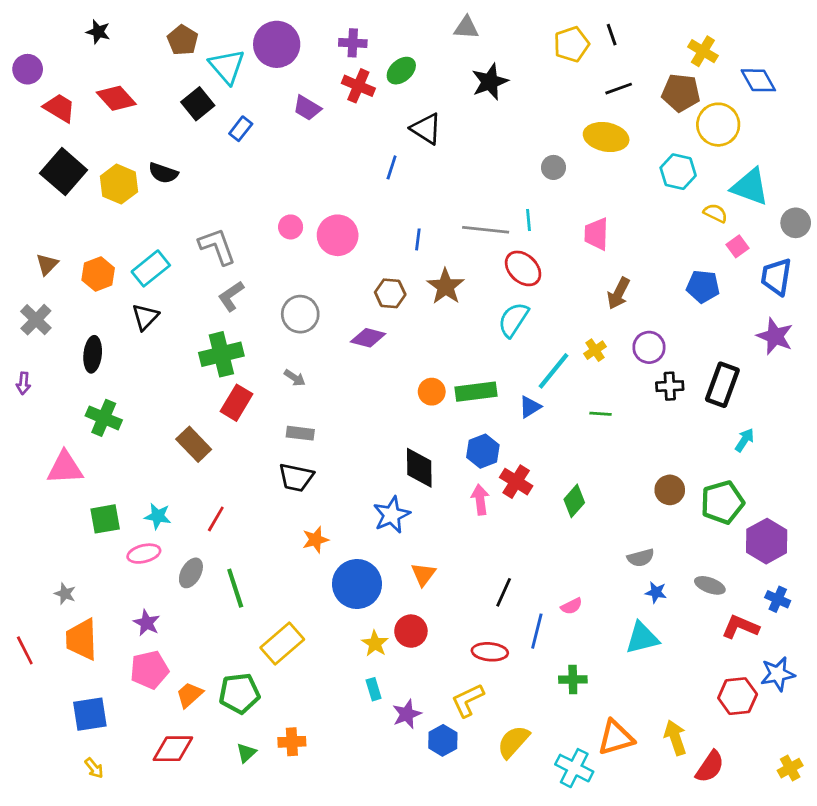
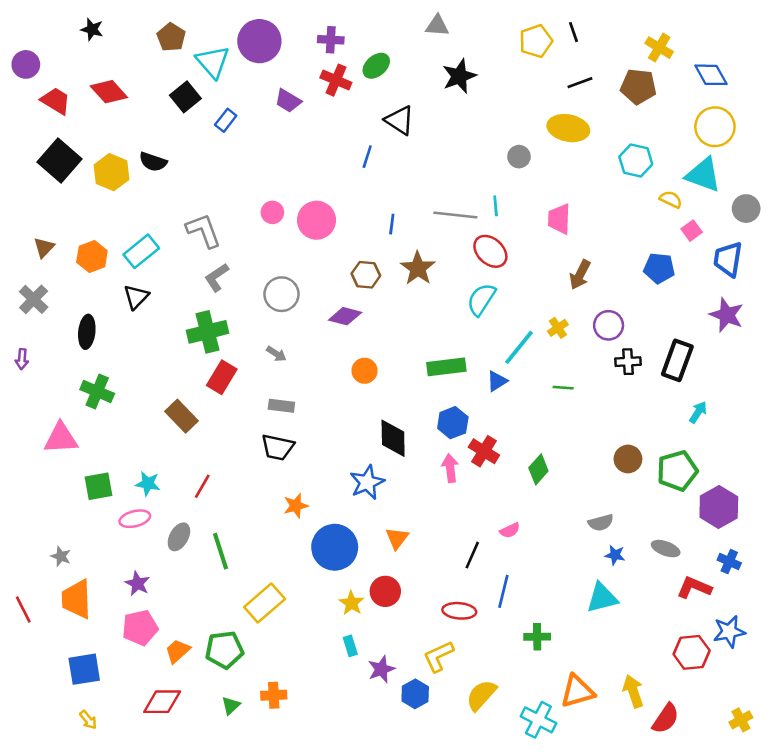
yellow circle: (718, 125) -> (715, 127), moved
orange circle: (432, 392) -> (365, 371), moved
pink semicircle: (571, 606) -> (510, 530), moved

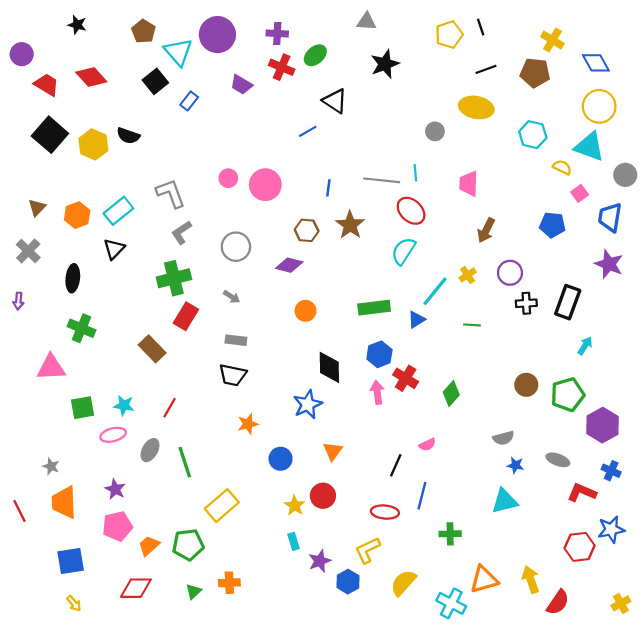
blue line: (367, 157) -> (308, 131), turned 42
blue circle: (335, 547) -> (281, 459), size x0.6

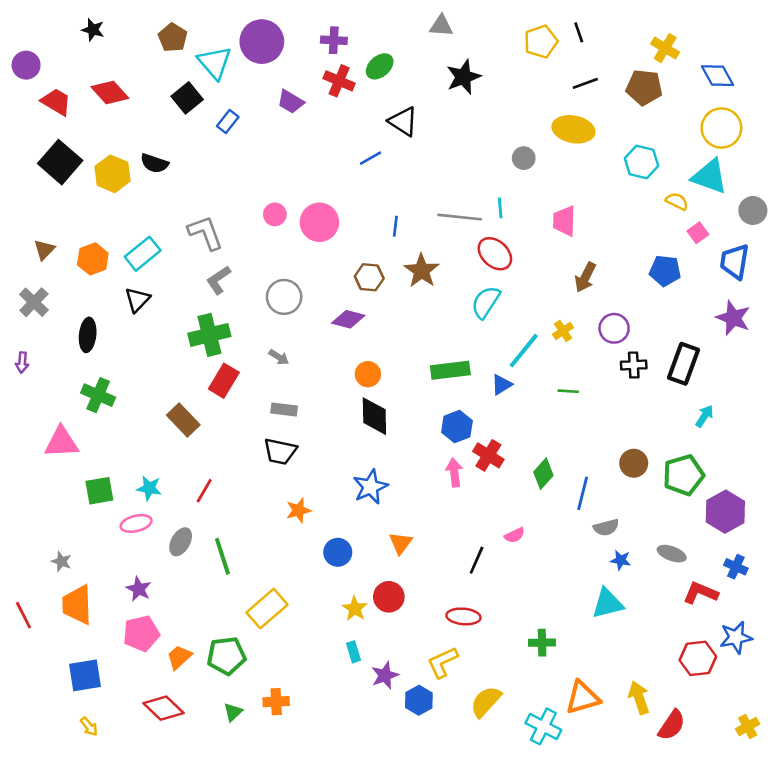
black diamond: (329, 367) -> (374, 416), moved
blue line: (422, 496) -> (583, 493), moved
red diamond: (136, 588) -> (164, 708), turned 44

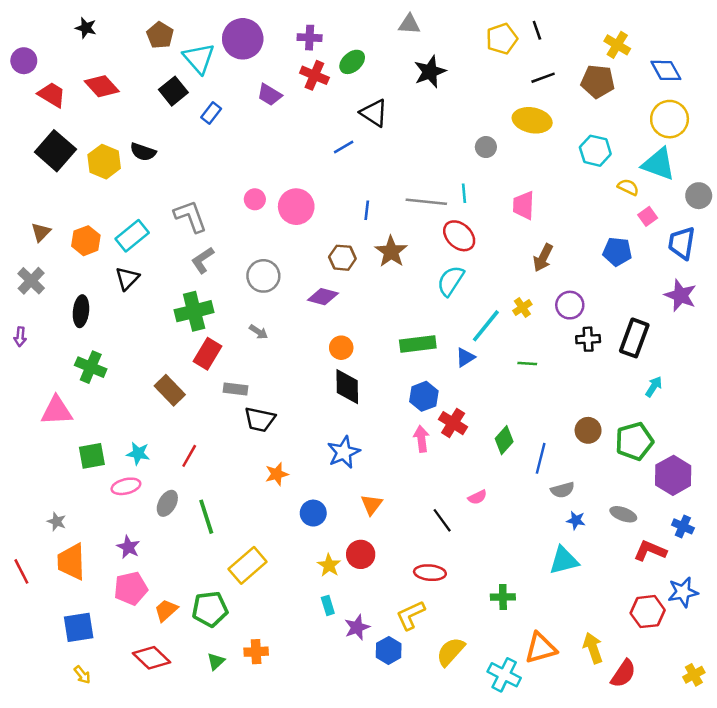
gray rectangle: (284, 410) -> (235, 389), moved
black line: (477, 560) -> (442, 520), turned -60

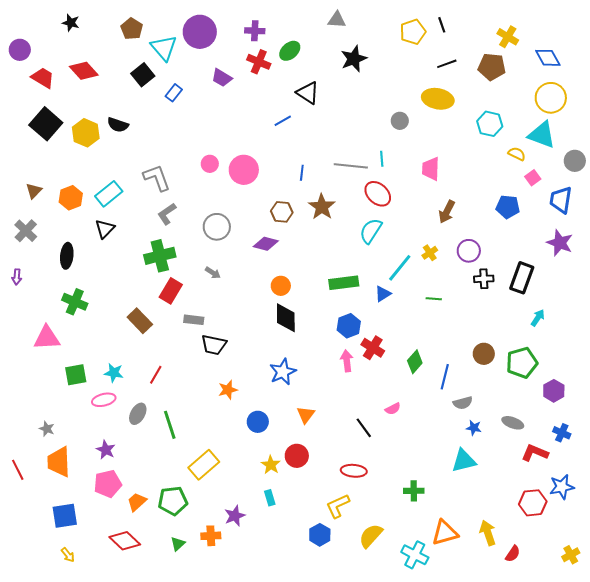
purple hexagon: (673, 475) -> (554, 391), size x0.7
purple star: (357, 627) -> (235, 516), moved
red semicircle: (623, 674) -> (513, 554), size x0.7

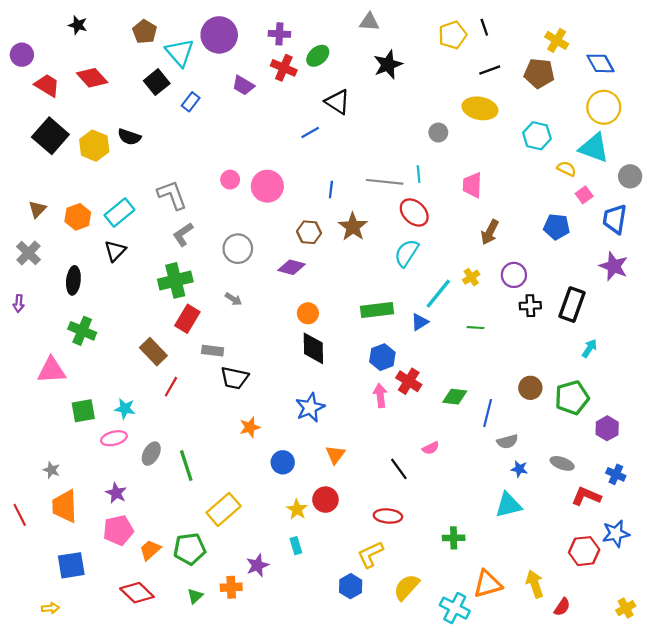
green diamond: (415, 362) -> (455, 397), turned 55
red line: (156, 375) -> (171, 387), moved
yellow arrow: (68, 555) -> (50, 608), moved, turned -56

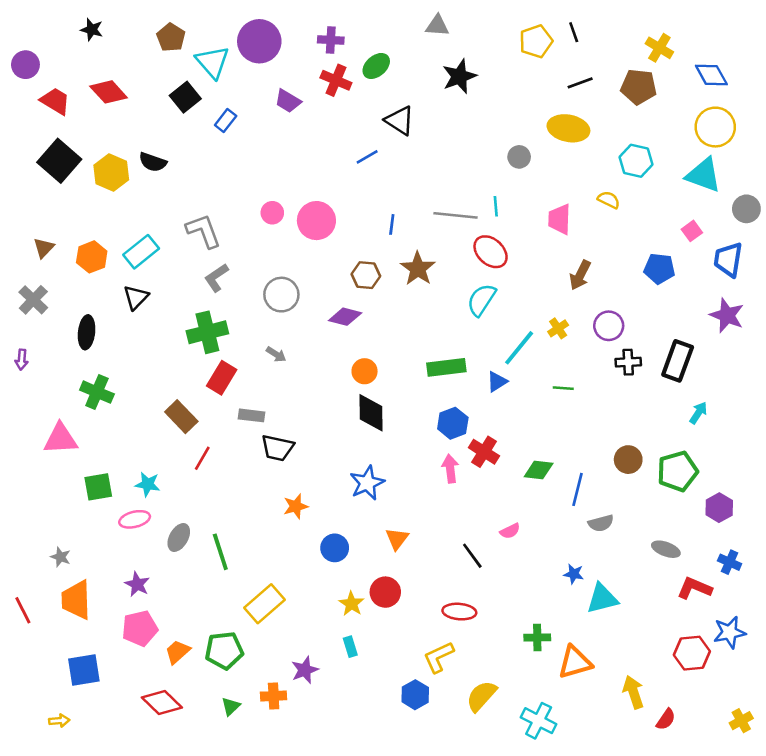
yellow semicircle: (567, 169) -> (609, 200), moved
blue star: (519, 469) -> (574, 574), moved
orange triangle: (488, 584) -> (575, 662), moved

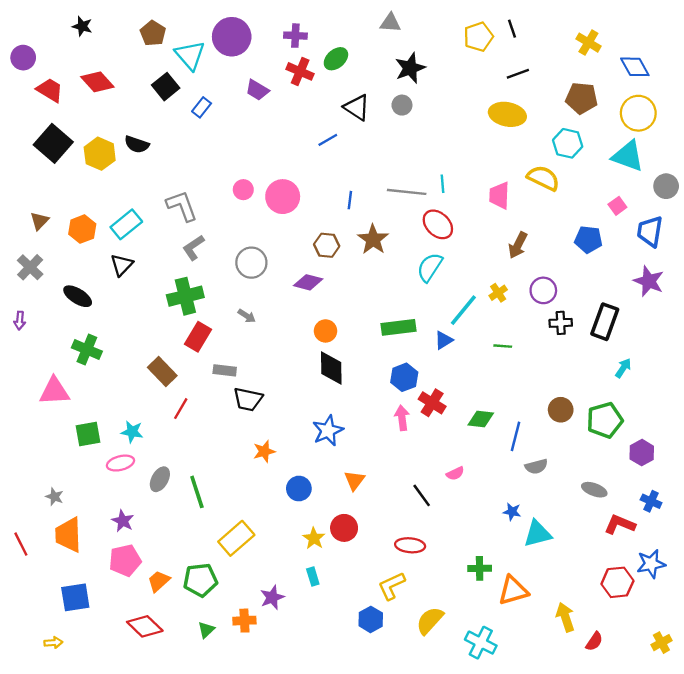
brown pentagon: (639, 87) -> (582, 98), moved
gray circle: (519, 157) -> (402, 105), moved
yellow semicircle: (609, 200) -> (543, 178), size x1.6
black ellipse: (87, 332) -> (78, 296), turned -64

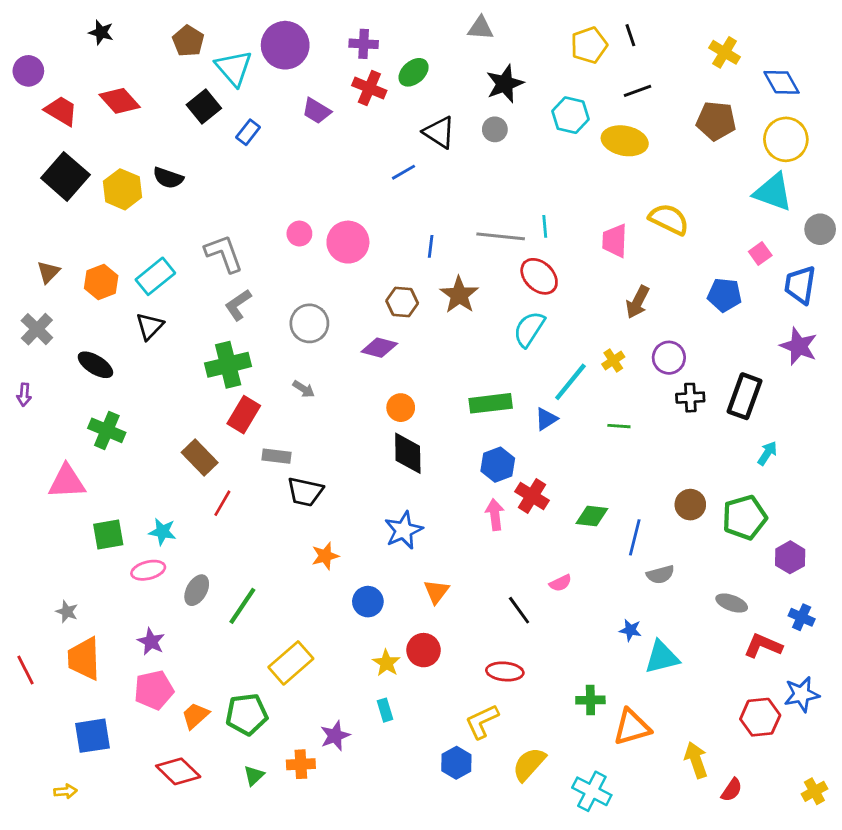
cyan hexagon: (568, 143) -> (570, 115), moved
green line: (197, 492) -> (242, 606), turned 52

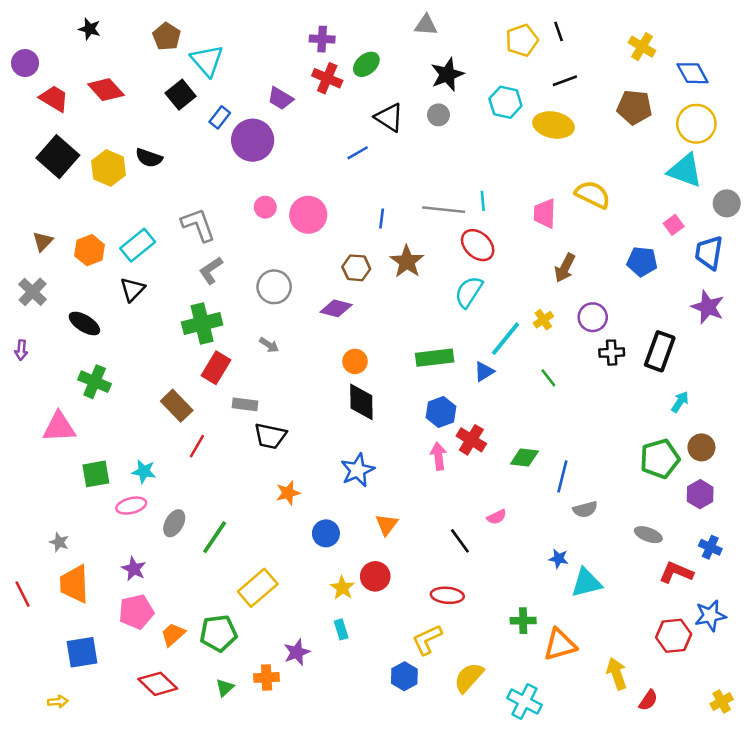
purple circle: (285, 45) -> (253, 140), moved
green line: (619, 426) -> (548, 378), turned 48
brown circle: (690, 505) -> (701, 447), moved

